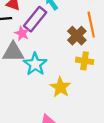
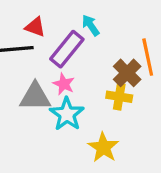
pink star: (22, 33) -> (64, 84), moved
yellow cross: (85, 61) -> (119, 97), moved

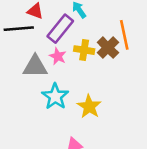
yellow cross: (119, 97) -> (84, 50), moved
cyan star: (67, 114) -> (55, 96), moved

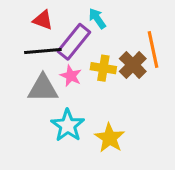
black line: (19, 29) -> (43, 51), moved

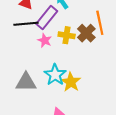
gray triangle: (43, 88) -> (26, 82), moved
cyan star: (68, 125) -> (55, 75), moved

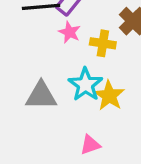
yellow cross: (67, 35) -> (103, 43), moved

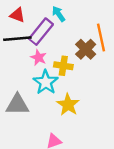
cyan star: (85, 85) -> (46, 82), moved

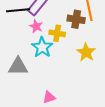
brown cross: (86, 49) -> (76, 19), turned -36
yellow star: (68, 105) -> (86, 52), moved

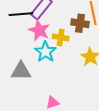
pink star: (36, 26) -> (39, 30), size x1.5

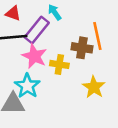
cyan star: (45, 52) -> (27, 86), moved

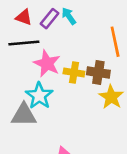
purple rectangle: (37, 30) -> (50, 19), moved, size x0.7
brown cross: (82, 48) -> (98, 73), moved

